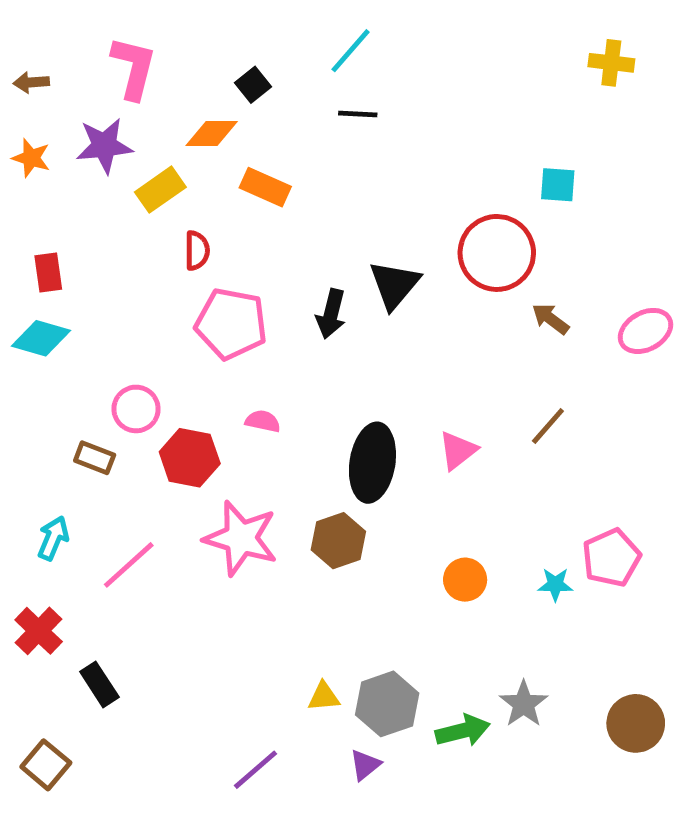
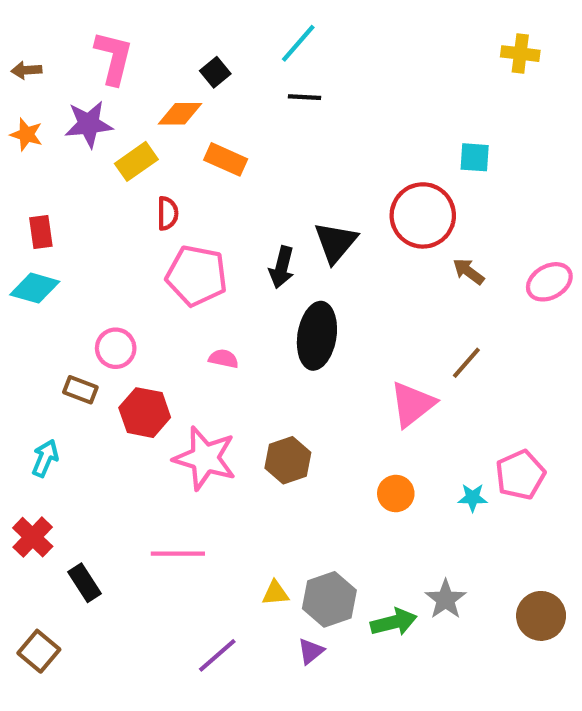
pink triangle: (458, 450) -> (412, 404), moved, size x1.4
red hexagon: (190, 458) -> (145, 413), moved
black ellipse: (372, 463) -> (317, 336), moved
pink line: (129, 565) -> (178, 554), moved, turned 42

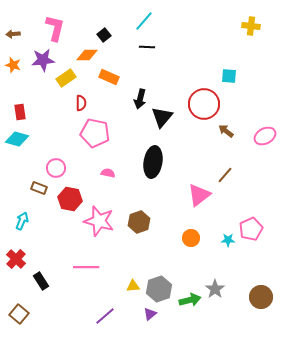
black arrow: (282, 267) -> (140, 99), moved

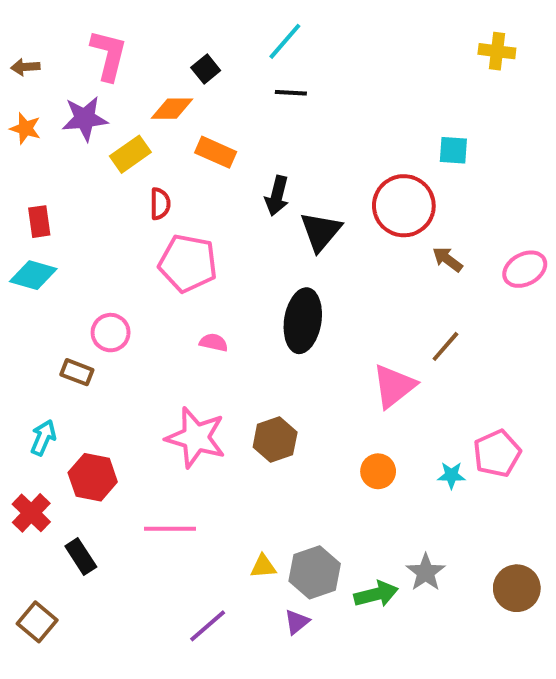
red hexagon: (70, 199) -> (93, 477), moved

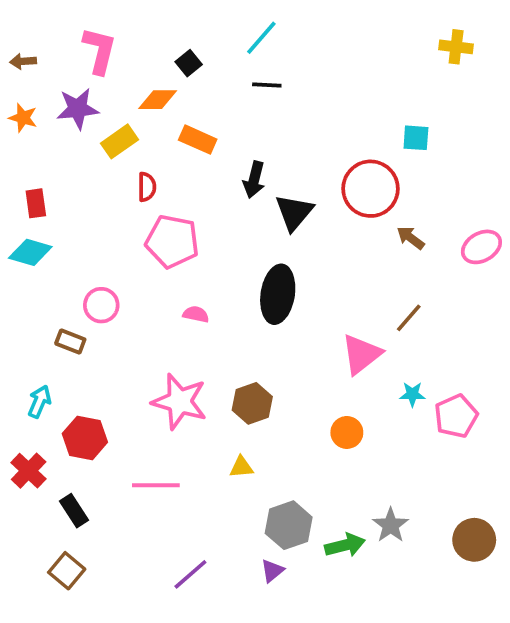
cyan star: (451, 475) -> (412, 394), moved
yellow triangle: (263, 566) -> (241, 467), moved
brown square: (37, 622) -> (67, 571), moved

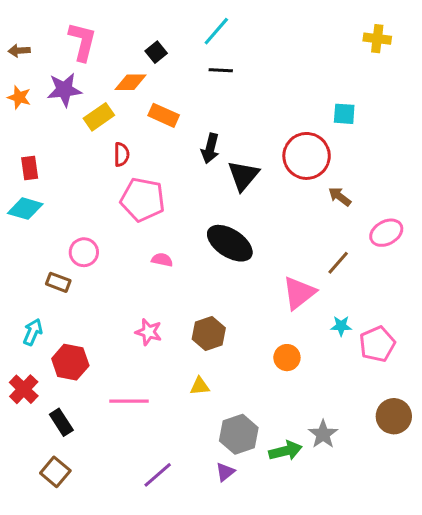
pink ellipse: (481, 247) -> (386, 233), moved
black ellipse: (278, 294) -> (230, 243), turned -66
pink star: (180, 402) -> (149, 332), size x0.6
brown circle: (474, 540) -> (394, 416), moved

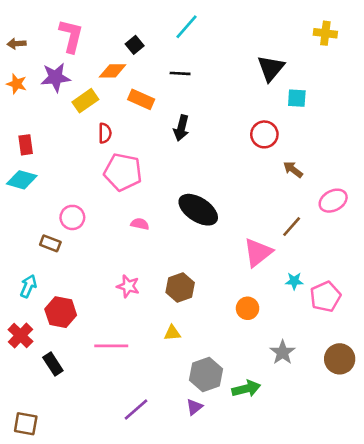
black line: (221, 70) -> (180, 73), moved
red circle: (307, 156) -> (264, 134), size x0.7
black triangle: (243, 176) -> (271, 68), moved
gray star: (323, 434) -> (283, 352), moved
brown square: (55, 472) -> (26, 424), moved, turned -30

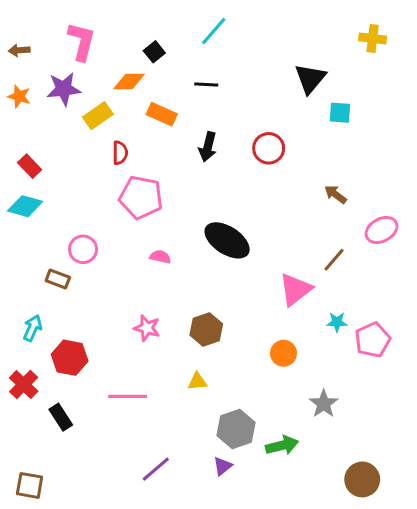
red circle: (264, 134) -> (269, 148), moved
red rectangle: (26, 145) -> (30, 166), turned -36
brown circle: (340, 359) -> (362, 479), moved

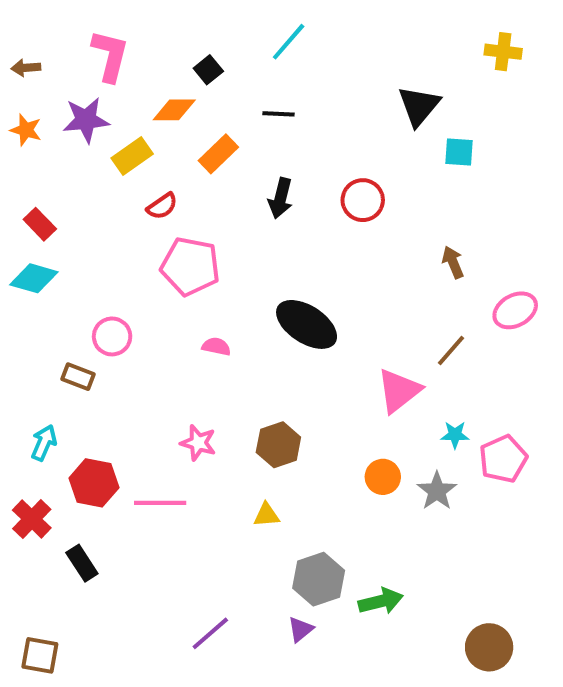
orange rectangle: (162, 114) -> (218, 154), turned -68
red semicircle: (120, 153) -> (162, 206), turned 55
brown arrow: (335, 194) -> (453, 262), turned 30
pink line: (128, 396) -> (160, 503), moved
gray star: (324, 404) -> (437, 491), moved

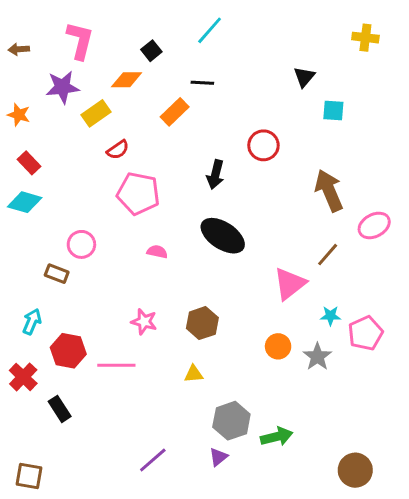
black triangle: (419, 106) -> (304, 77), size x0.7
orange star: (26, 130) -> (19, 115), moved
orange rectangle: (218, 154) -> (175, 112), moved
black arrow: (280, 198) -> (215, 174), moved
brown arrow: (453, 262) -> (329, 191), size x1.8

